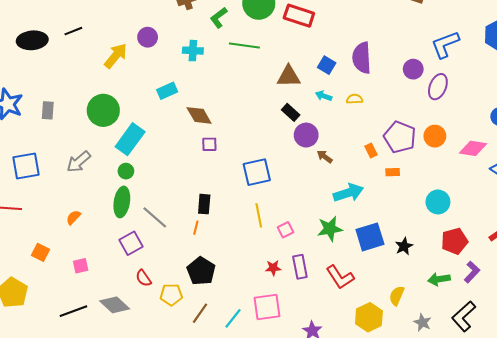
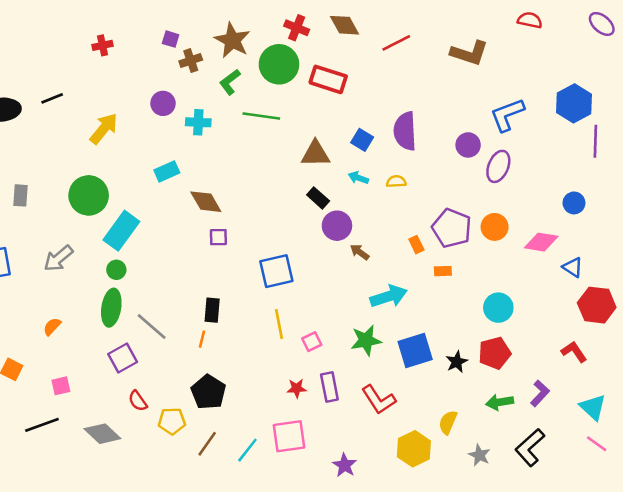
purple circle: (148, 37) -> (163, 103), moved
red pentagon: (454, 241) -> (495, 353), moved
black line: (73, 311) -> (42, 425), moved

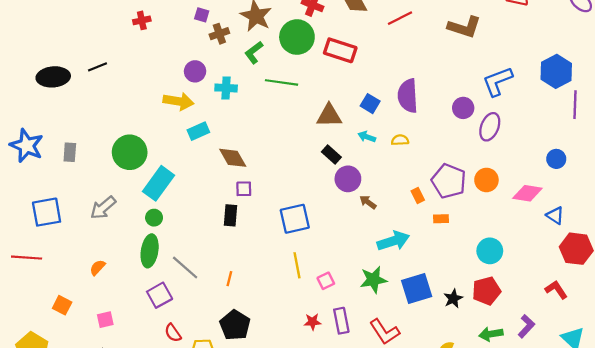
yellow arrow: (104, 129) -> (178, 101), moved, turned 60
black rectangle: (212, 310) -> (230, 215), moved

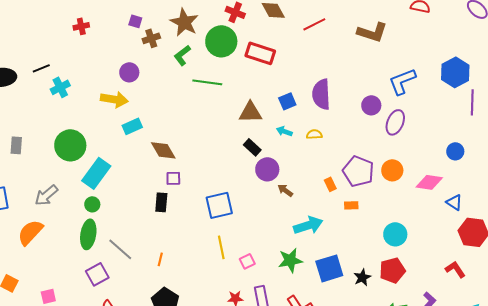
cyan cross: (226, 88) -> (60, 87), moved, turned -30
blue square: (370, 104) -> (287, 101), turned 36
orange semicircle: (98, 268) -> (30, 232), moved, size x1.8

